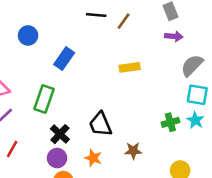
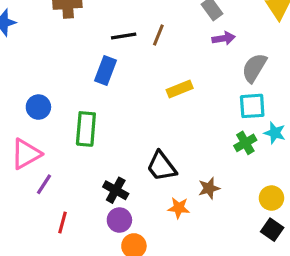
blue circle: (28, 35) -> (38, 107), moved
blue rectangle: (64, 59) -> (106, 71), moved
cyan square: (197, 95) -> (252, 106), moved
green rectangle: (44, 99) -> (86, 129), moved
orange star: (93, 158) -> (179, 208), moved

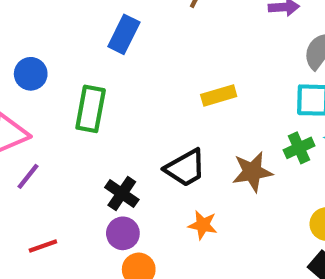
yellow rectangle: (180, 89) -> (219, 95), moved
black trapezoid: (161, 166) -> (185, 168), turned -88
brown star: (209, 188) -> (252, 172), moved, size x1.4
red line: (63, 223) -> (43, 246), moved, turned 50

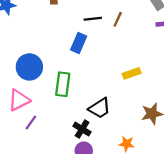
blue circle: (31, 74) -> (29, 67), size x1.5
black trapezoid: (185, 168) -> (100, 108), moved

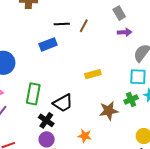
blue rectangle: (79, 43) -> (48, 44), turned 42
green rectangle: (63, 84) -> (33, 94), moved

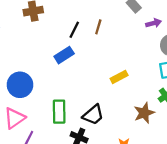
black line: (62, 24) -> (74, 30), turned -49
purple arrow: (125, 32) -> (154, 23), moved

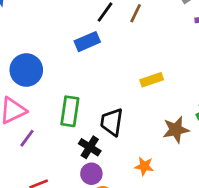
black trapezoid: (93, 115) -> (112, 122), turned 130

